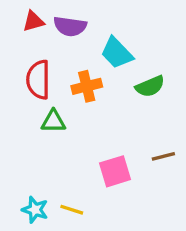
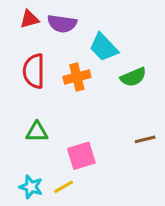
green triangle: (53, 121) -> (37, 132), moved
pink square: (115, 171) -> (81, 156), moved
yellow line: (72, 210) -> (64, 187), turned -48

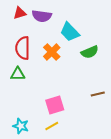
orange cross: (77, 77) -> (52, 52), turned -30
green triangle: (37, 132) -> (18, 74), moved
yellow line: (64, 187) -> (52, 126), moved

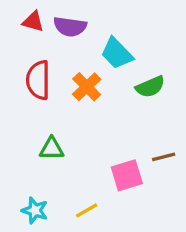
red triangle: (20, 13) -> (33, 22), turned 32
green triangle: (18, 74) -> (52, 149), moved
pink square: (55, 105) -> (127, 175), moved

